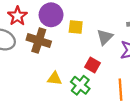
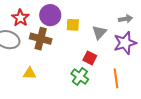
yellow triangle: (54, 79) -> (30, 73), moved

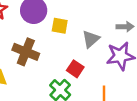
brown cross: (41, 39) -> (26, 52), moved

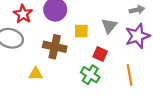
yellow square: (60, 26) -> (81, 31), moved

